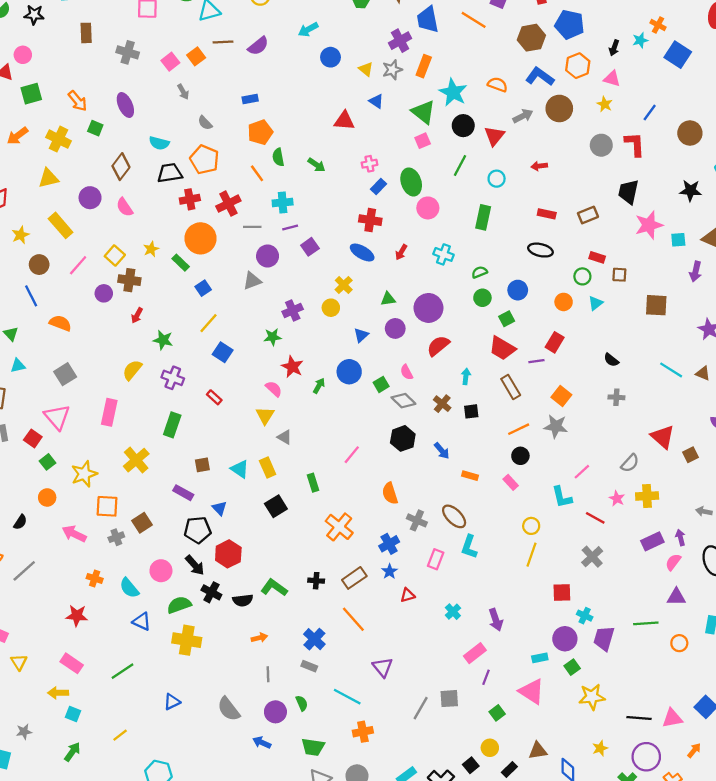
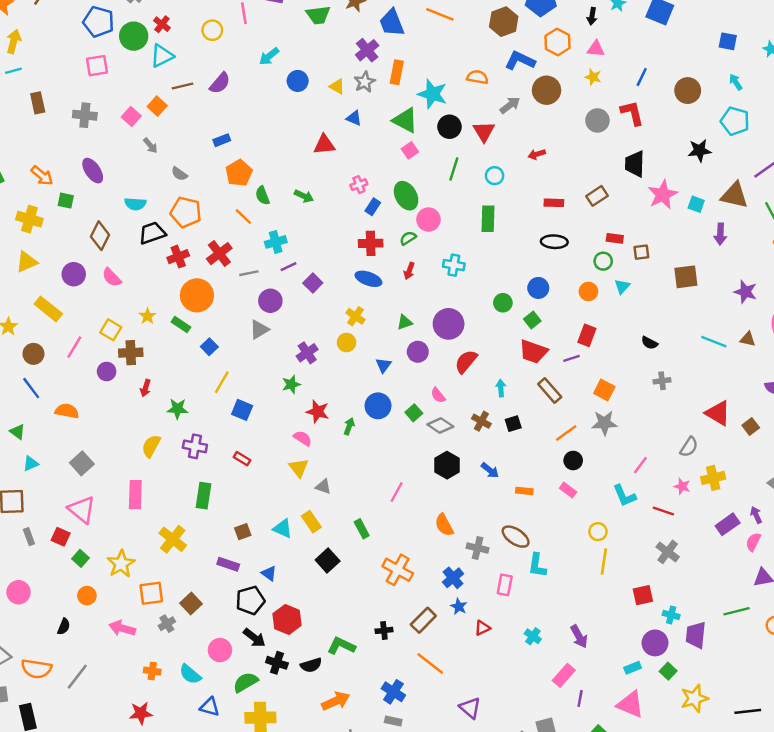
cyan square: (678, 240) -> (696, 204), turned 35
green semicircle: (479, 272) -> (408, 238), moved
orange arrow: (259, 638) -> (336, 701), size x1.6

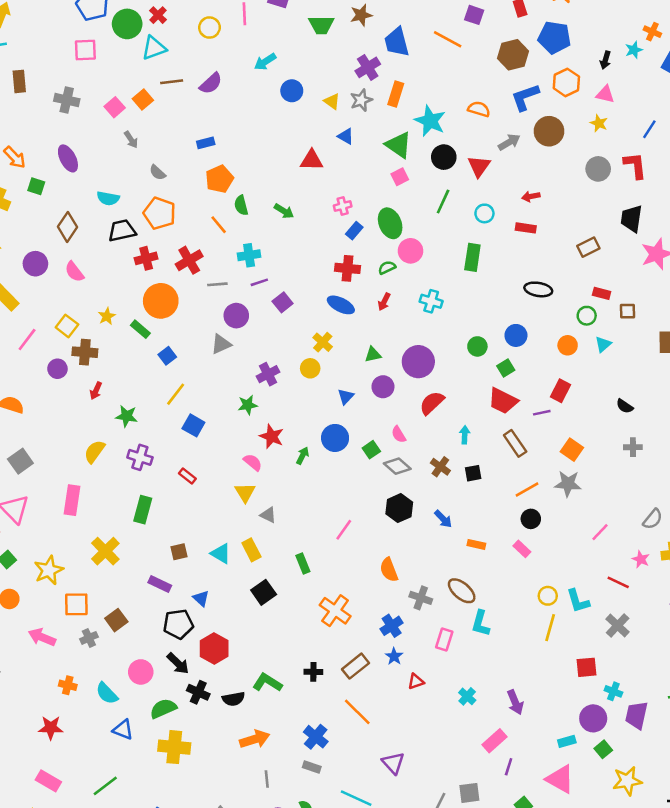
blue L-shape: (520, 61) -> (525, 97), turned -52
red rectangle: (554, 203) -> (526, 228), moved
cyan L-shape: (624, 496) -> (578, 601), moved

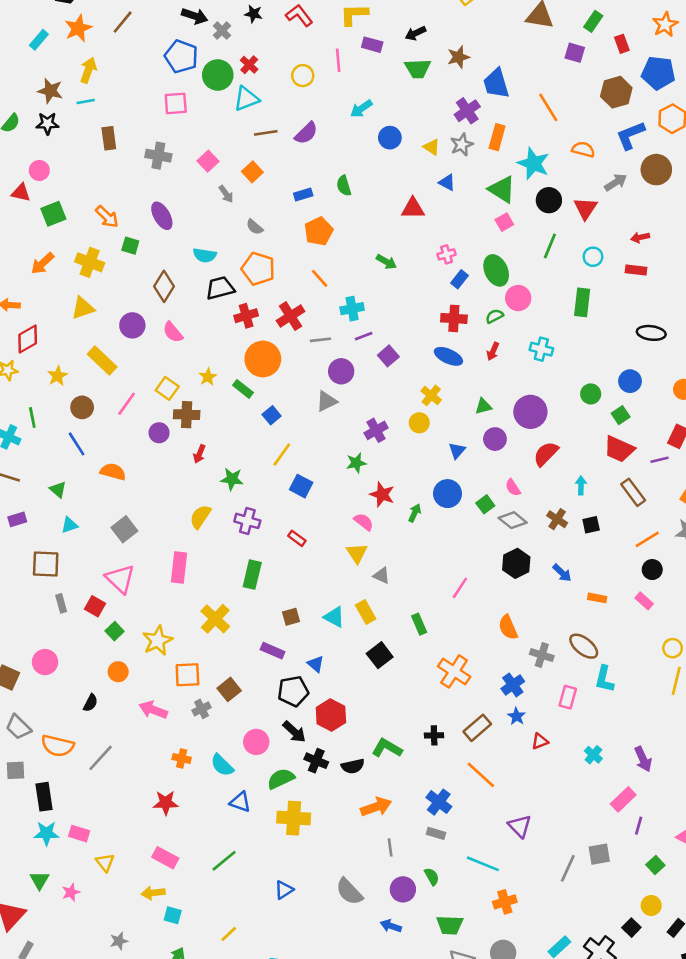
orange line: (448, 39) -> (548, 107), moved, turned 32
orange square: (143, 100) -> (252, 172), moved
green semicircle: (241, 205) -> (344, 186), moved

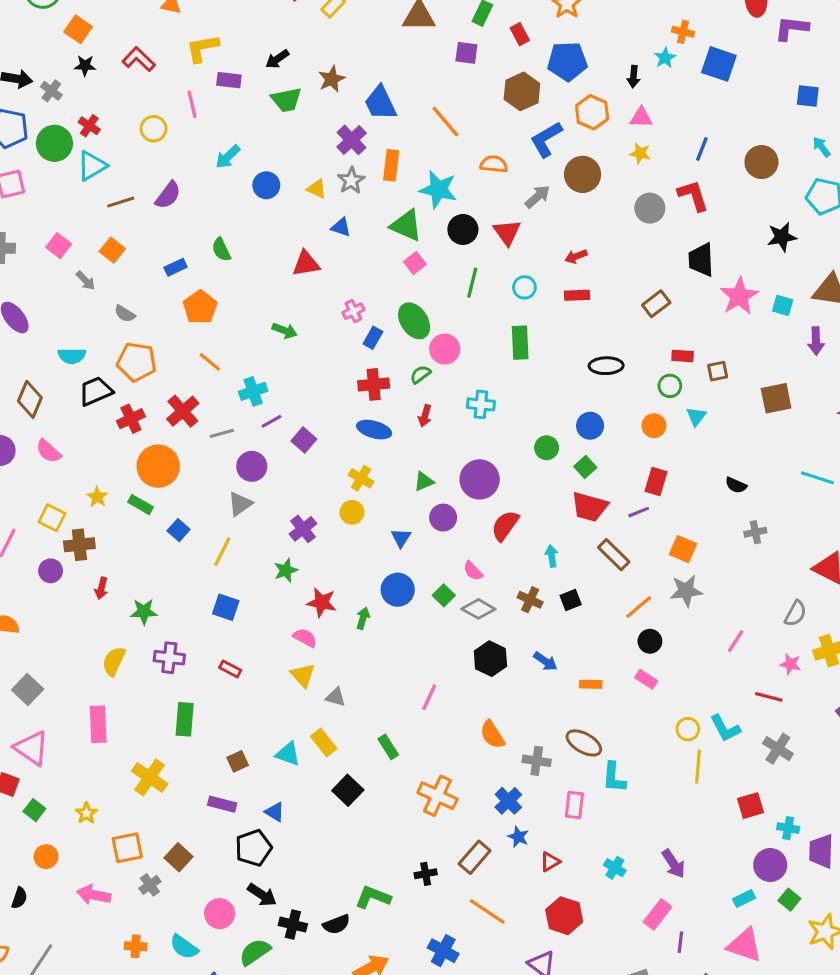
yellow line: (282, 455) -> (222, 552), moved
yellow star: (158, 641) -> (86, 813), size x0.6
red hexagon: (331, 715) -> (564, 916), moved

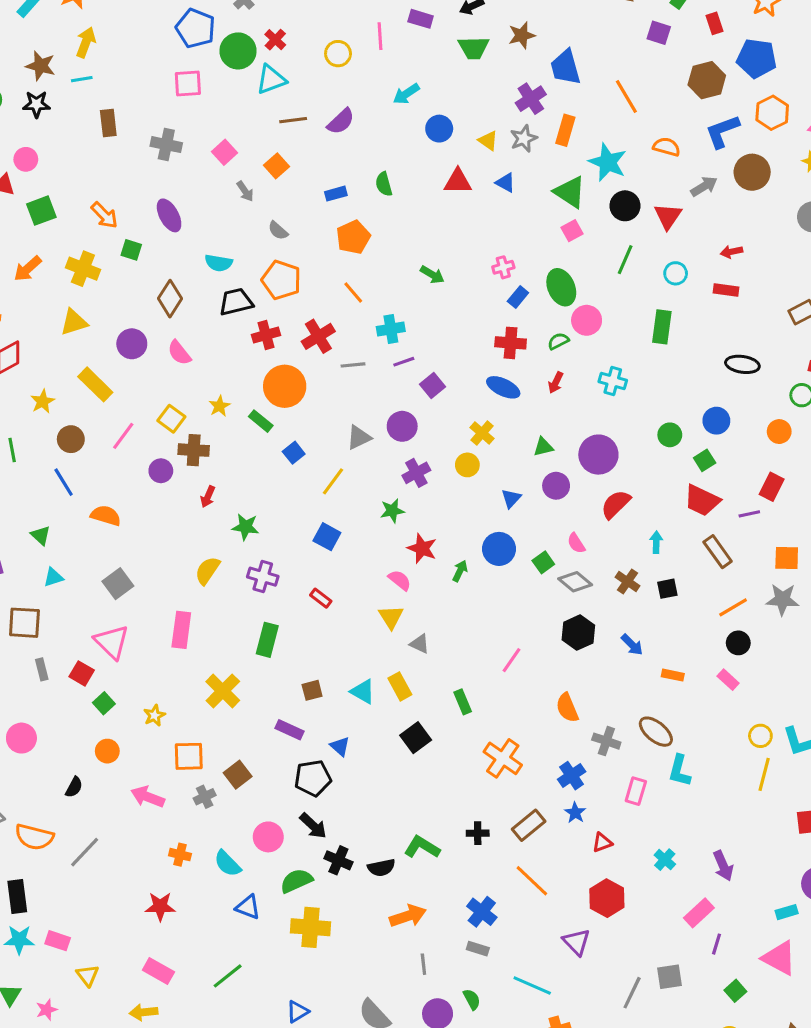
red triangle: (306, 264) -> (458, 181), moved
purple circle: (252, 466) -> (402, 426), moved
orange square: (683, 549) -> (787, 558), turned -32

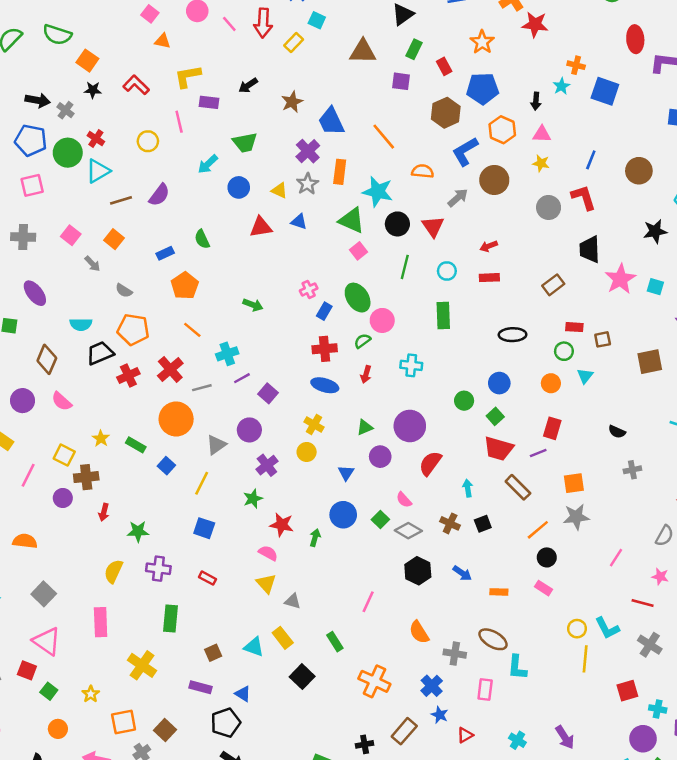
green trapezoid: (474, 48) -> (245, 143), moved
orange circle: (285, 386) -> (176, 419), moved

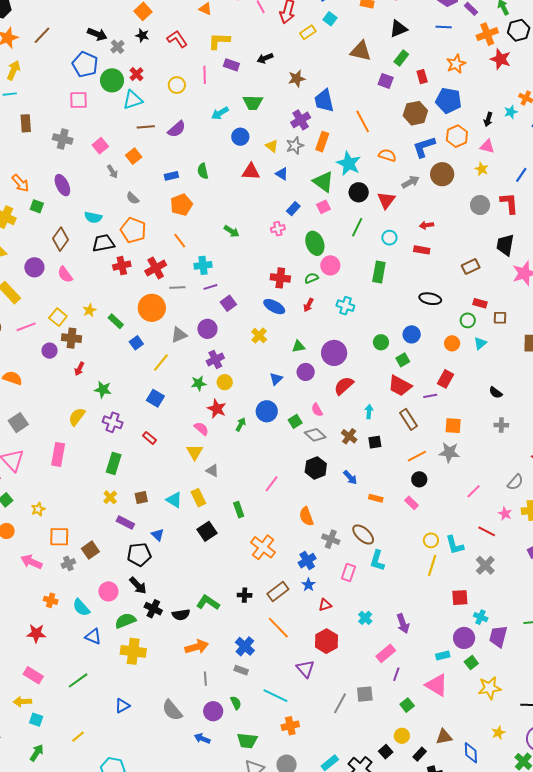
blue rectangle: (324, 311) -> (293, 209), moved
yellow circle: (307, 452) -> (225, 382), moved
pink line: (28, 475) -> (26, 327), turned 30
yellow cross: (142, 665) -> (110, 497), moved, size x0.6

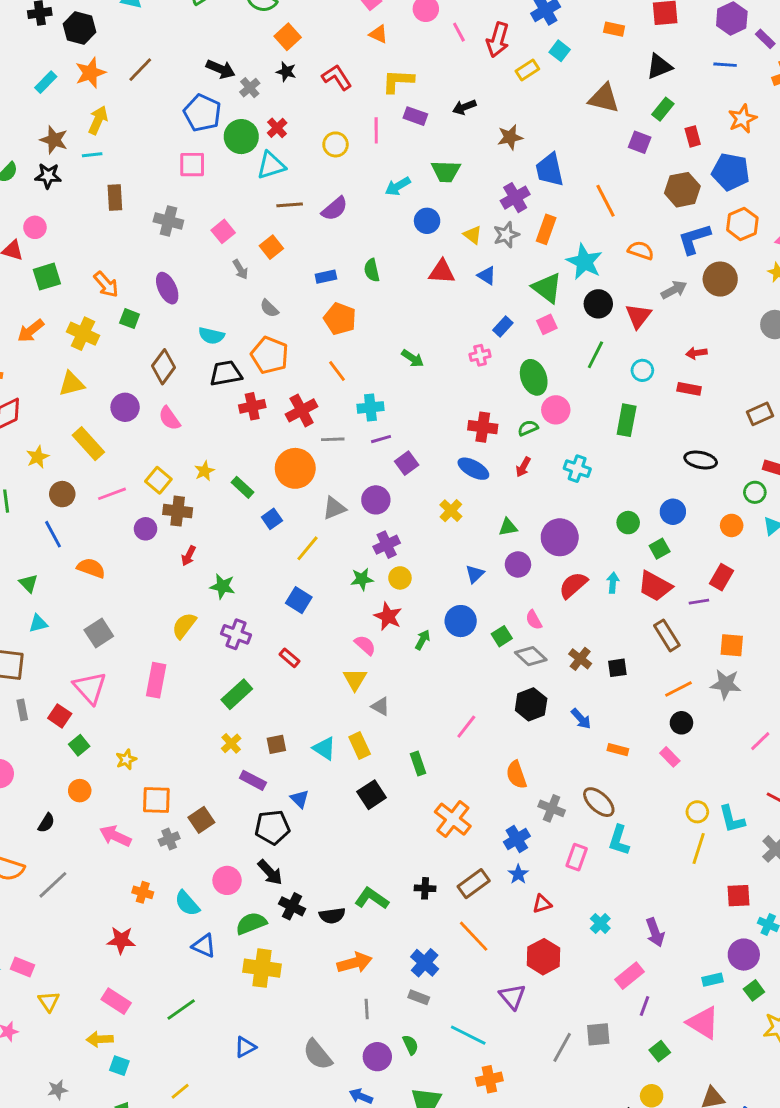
orange pentagon: (181, 205) -> (340, 319), turned -30
cyan arrow: (369, 412) -> (613, 583), moved
green rectangle: (114, 463) -> (237, 694), turned 30

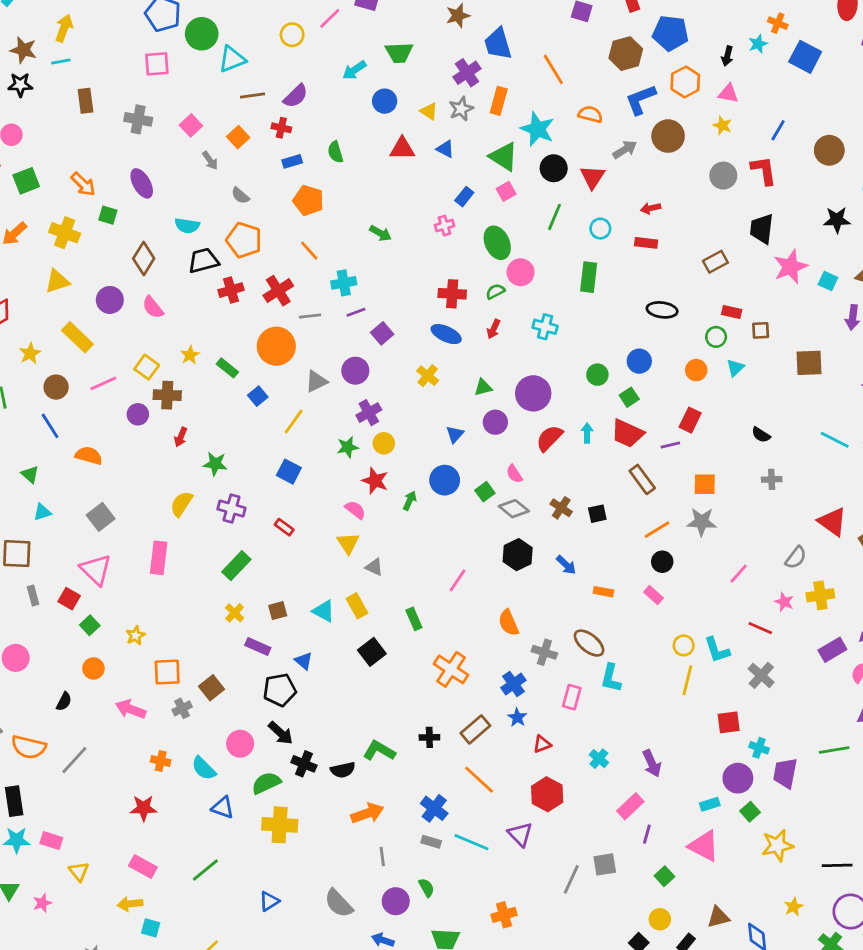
red cross: (277, 128) -> (281, 128), moved, turned -30
pink line: (376, 130) -> (330, 18), turned 50
cyan line: (468, 1035) -> (471, 842), moved

